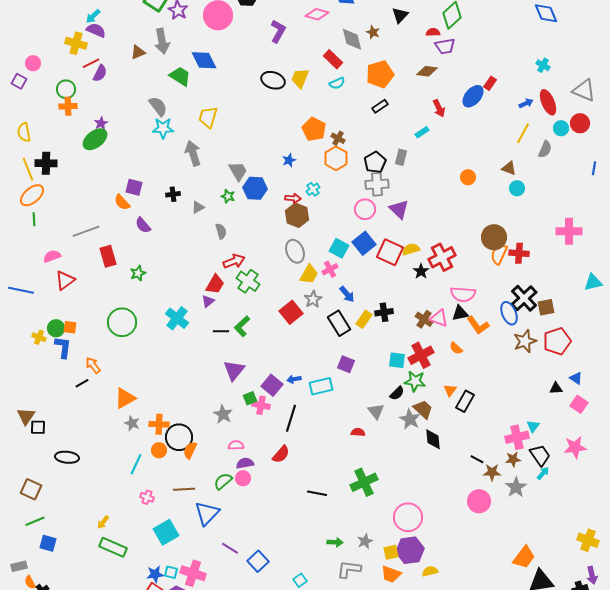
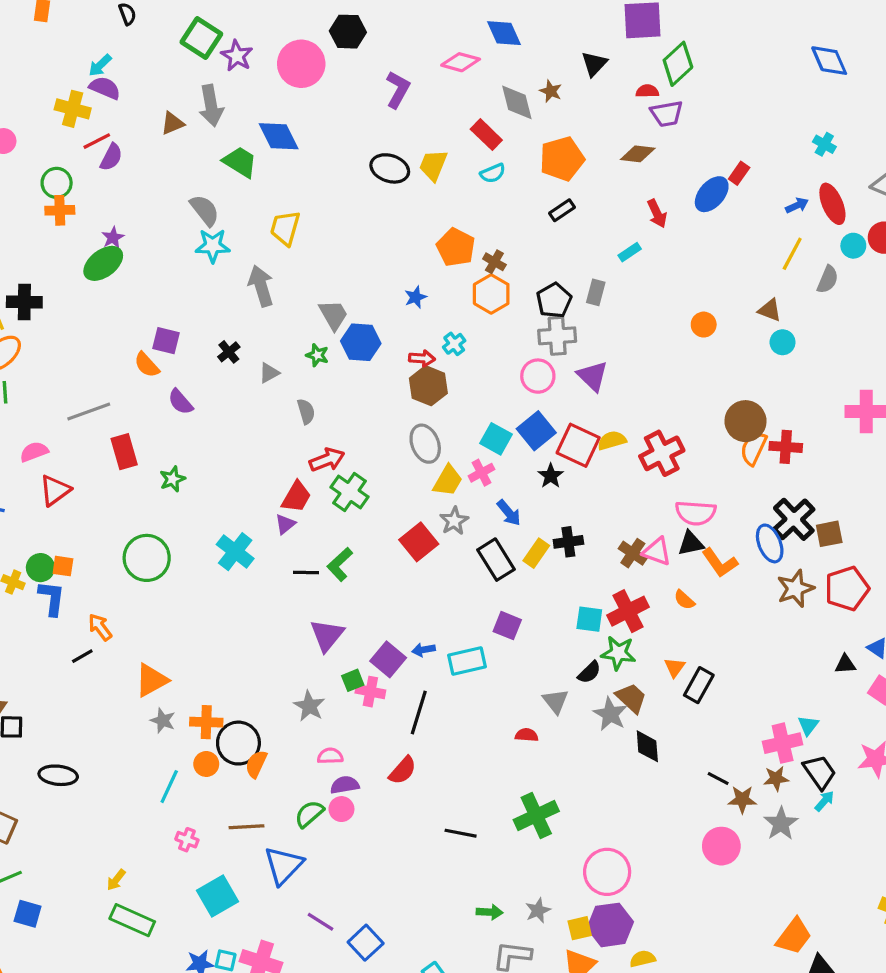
black cross: (173, 194) -> (229, 352), turned -32
black star: (421, 271) -> (551, 476), moved

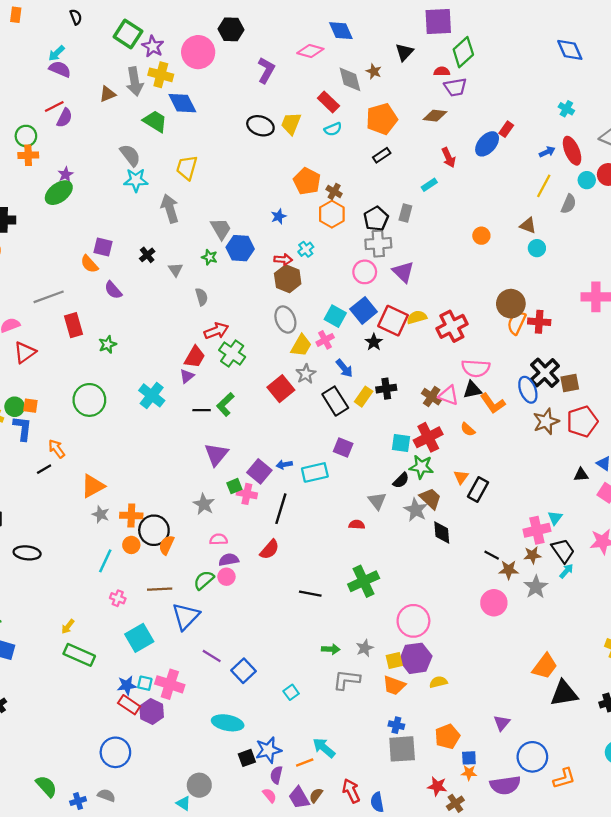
yellow cross: (73, 109) -> (161, 75), moved
gray triangle: (269, 373) -> (175, 270), turned -35

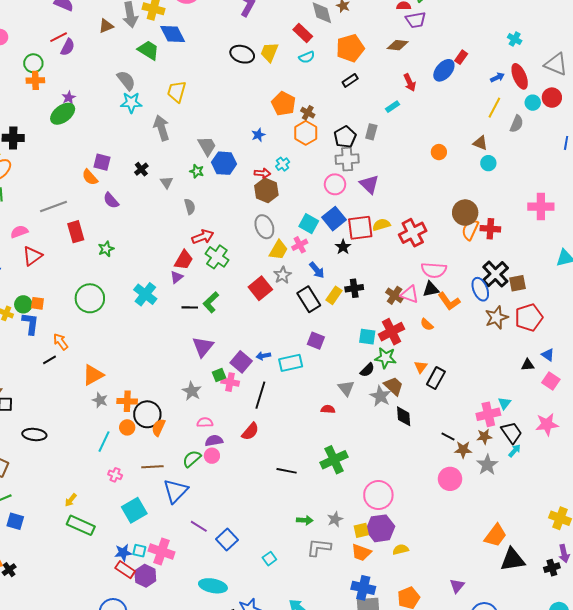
red square: (393, 321) -> (360, 228), turned -32
blue cross: (396, 725) -> (363, 588), size x1.6

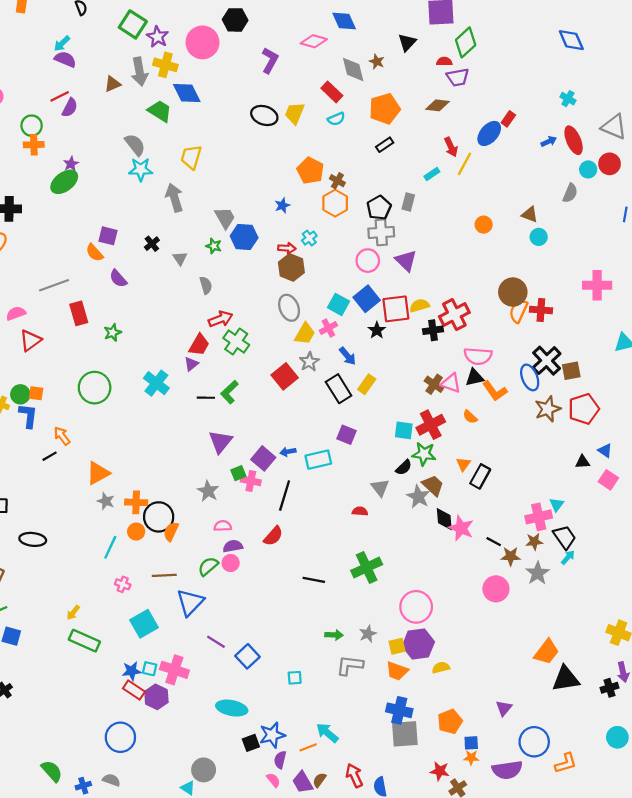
yellow line: (494, 108) -> (464, 164), moved
black cross: (354, 288) -> (433, 330), moved
pink star: (547, 424) -> (461, 528), moved, turned 30
cyan square: (269, 559) -> (295, 678), turned 32

